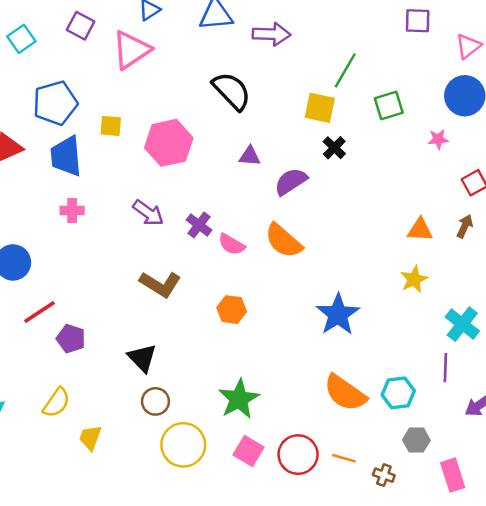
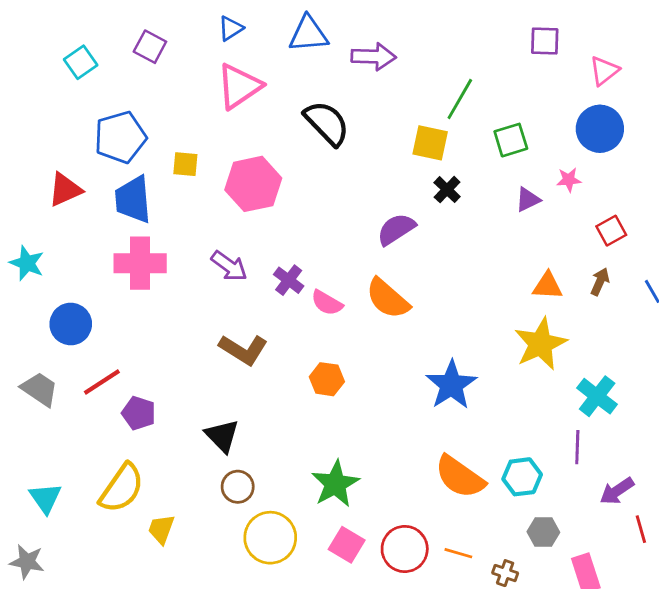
pink triangle: (131, 50) -> (239, 86), moved
purple triangle: (250, 156) -> (528, 200), moved, turned -30
pink cross: (72, 211) -> (140, 263), size x1.8
yellow star: (414, 279) -> (540, 344), size x1.6
yellow semicircle: (56, 403) -> (122, 488), size x1.4

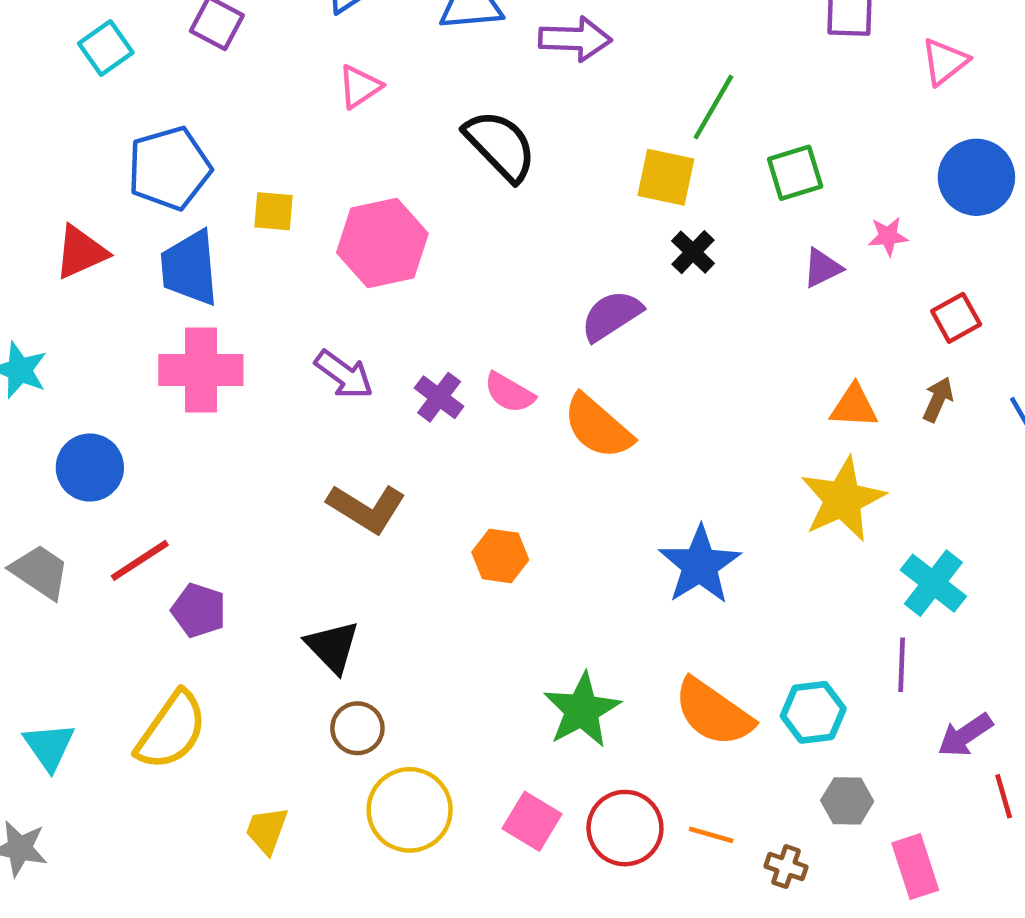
pink triangle: (239, 86) -> (360, 87), size x0.6
blue circle: (600, 129) -> (976, 177), moved
pink semicircle: (327, 303) -> (509, 393), moved
green star: (335, 484) -> (582, 710), moved
yellow trapezoid: (161, 529) -> (267, 830), moved

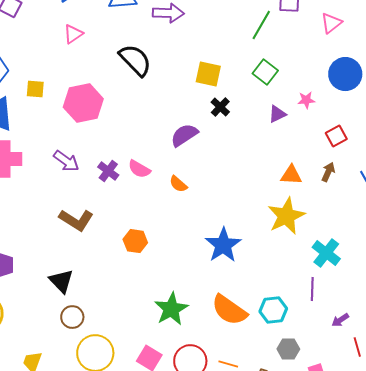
green line: (713, 107) -> (261, 25), moved
green square: (795, 173) -> (265, 72), turned -35
orange semicircle: (598, 427) -> (178, 184), size x0.6
purple arrow: (965, 735) -> (340, 320), size x0.7

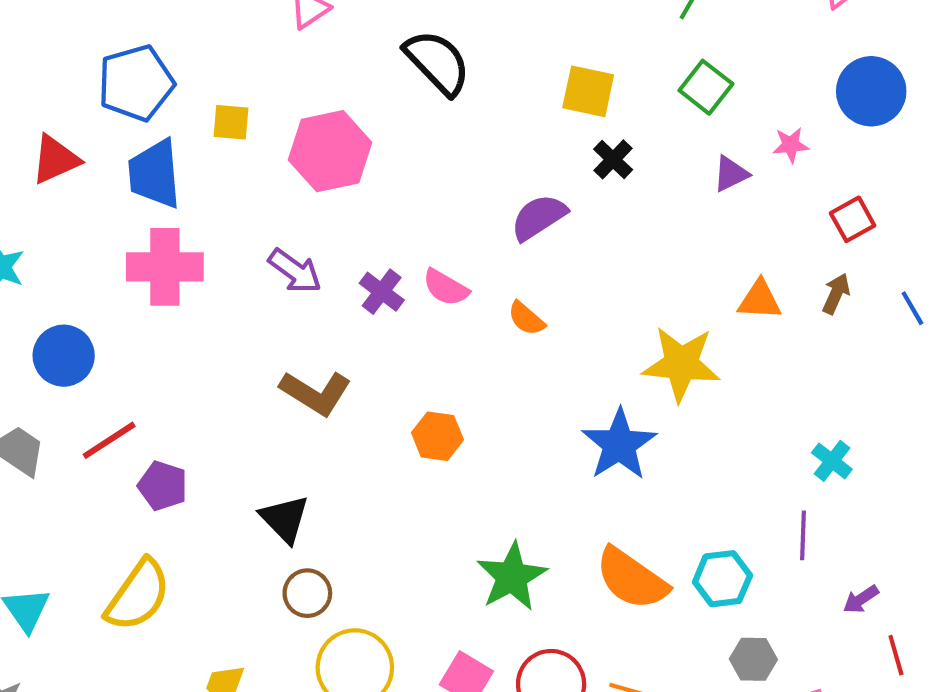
yellow star: (286, 216) -> (681, 364), moved, turned 30
cyan cross: (326, 253) -> (832, 461), size x0.7

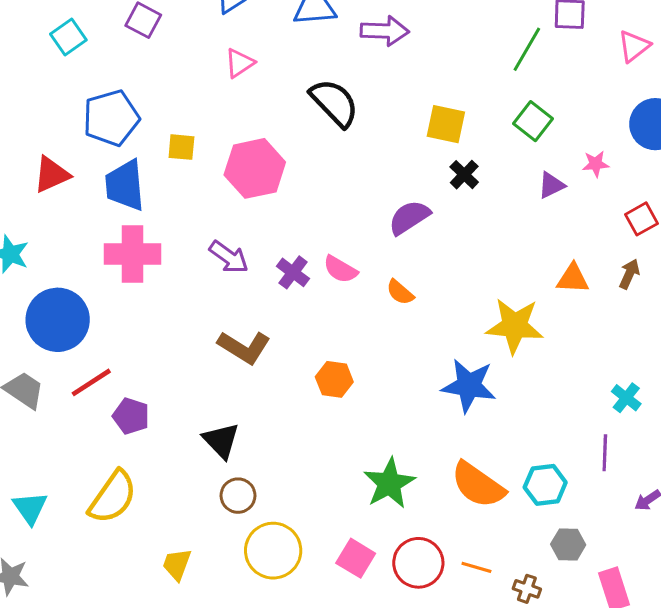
blue circle: (64, 356) -> (58, 320), size x1.4
blue star: (619, 444) -> (469, 386), turned -30

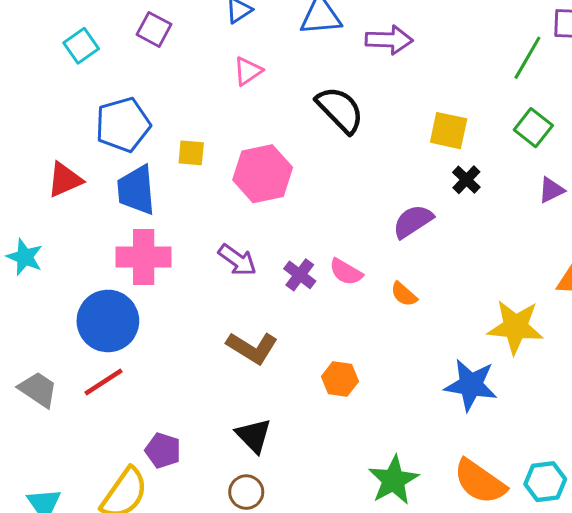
blue circle: (58, 320) -> (108, 321), moved
purple pentagon: (131, 416) -> (163, 450), moved
black triangle: (221, 441) -> (254, 436), moved

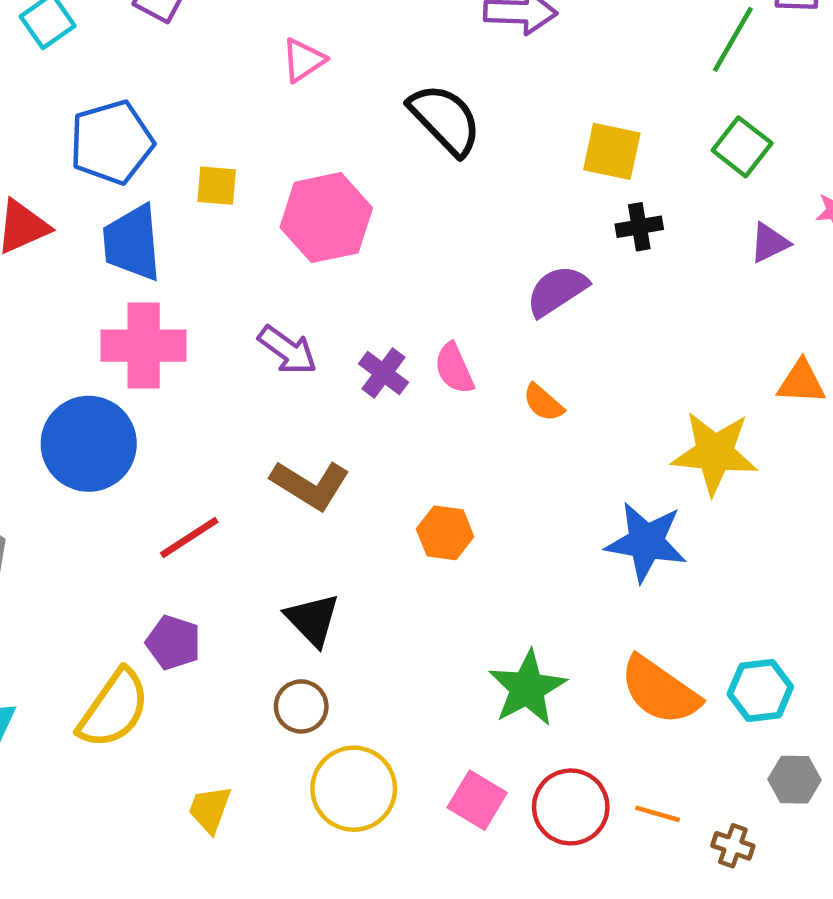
black cross: (466, 180) -> (639, 227), turned 36
pink semicircle: (346, 272) -> (454, 368), turned 36
red line: (103, 382) -> (189, 537), moved

